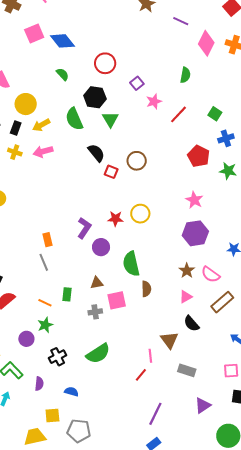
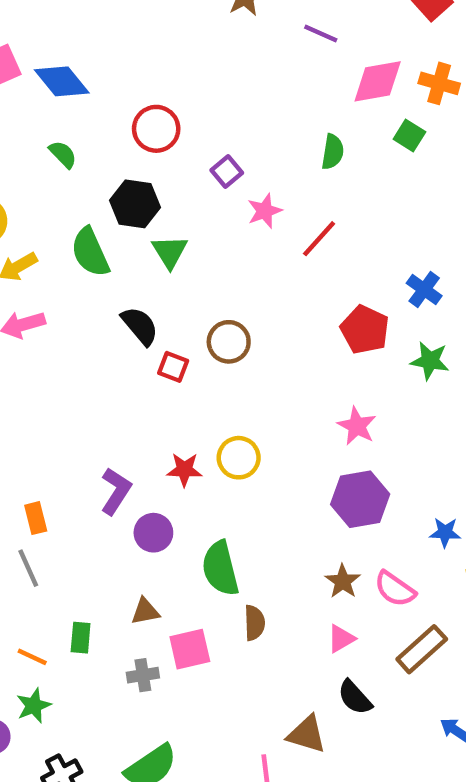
pink diamond: (206, 43) -> (378, 81), turned 55
green square: (215, 114) -> (409, 136), moved
blue cross: (226, 138) -> (424, 289), turned -35
brown triangle: (169, 340) -> (307, 734), turned -36

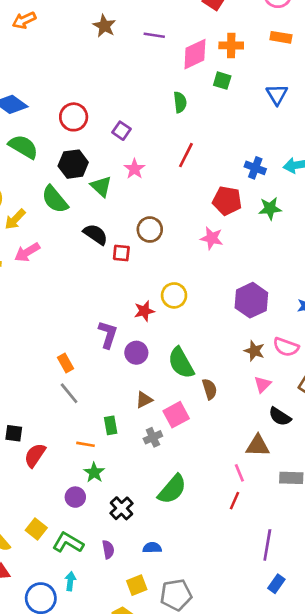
green semicircle: (63, 154) -> (23, 147), size x1.6
pink star: (265, 211) -> (134, 169), moved
pink star: (357, 426) -> (212, 238), moved

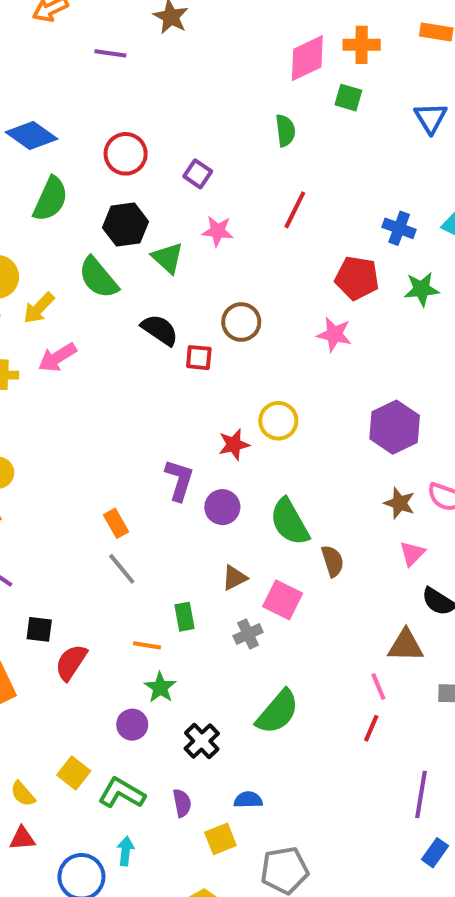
purple line: (154, 35) -> (110, 53), moved
green semicircle: (23, 147) -> (50, 199), turned 84
pink star: (134, 169) -> (218, 231), turned -30
pink square: (176, 415) -> (283, 600), turned -35
yellow square: (137, 585) -> (220, 839), moved

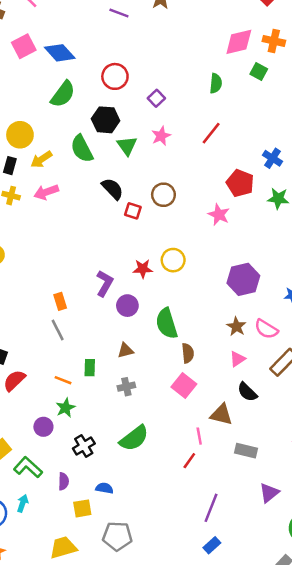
pink star: (218, 231) -> (161, 136), turned 30
pink square: (283, 600) -> (184, 385), moved

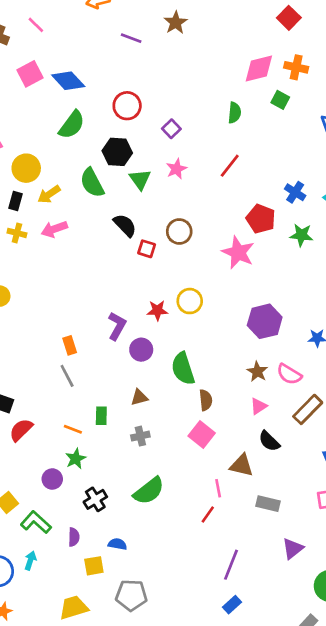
pink star: (219, 215) -> (238, 252), size x1.4

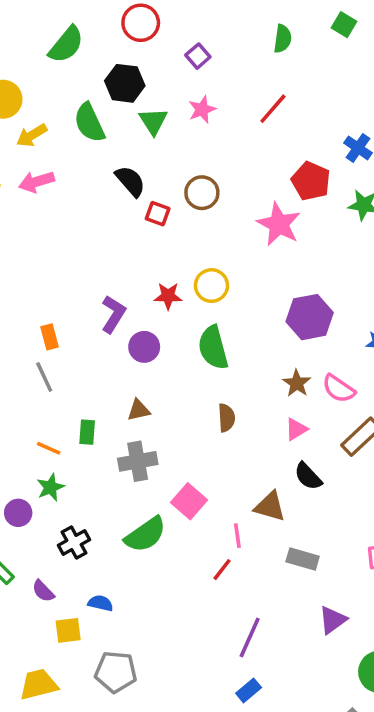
green semicircle: (183, 369) -> (213, 348), moved
pink square: (202, 434) -> (189, 501), moved
gray cross: (140, 436) -> (138, 461), size x1.5
purple semicircle: (74, 537) -> (43, 591), turned 132

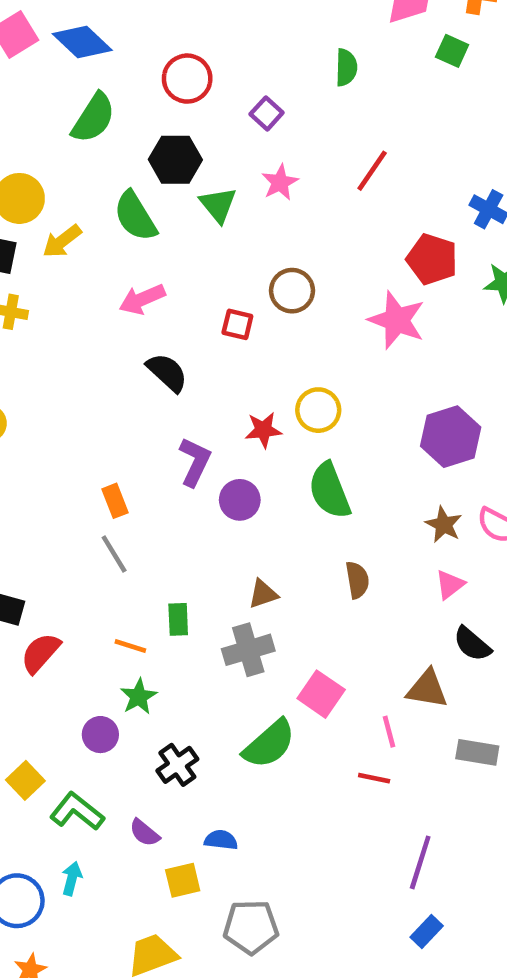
green semicircle: (283, 39) -> (346, 67), moved
black semicircle: (130, 181) -> (167, 372), moved
pink arrow: (37, 182) -> (142, 299), moved
brown triangle: (139, 410) -> (263, 594), moved
red line: (222, 570) -> (374, 778), turned 70

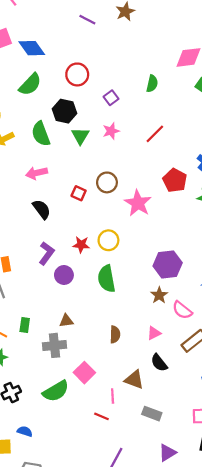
pink star: (397, 320) -> (138, 203), moved
brown star: (444, 525) -> (159, 295), moved
brown semicircle: (357, 580) -> (115, 334), moved

